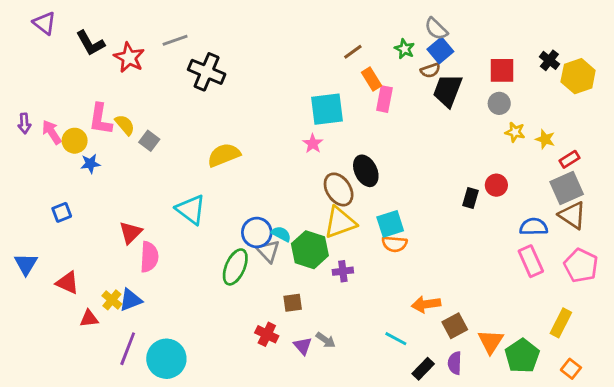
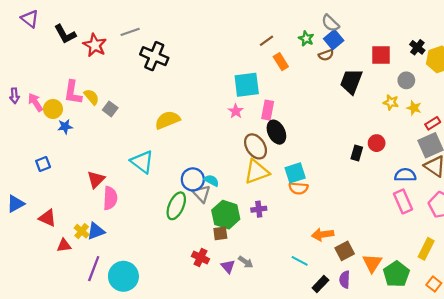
black trapezoid: (448, 90) -> (351, 81), moved
pink rectangle: (384, 99) -> (268, 110), moved
gray circle: (499, 103) -> (406, 80), moved
green hexagon: (310, 250) -> (226, 215), moved
blue triangle: (26, 264) -> (16, 204), turned 30

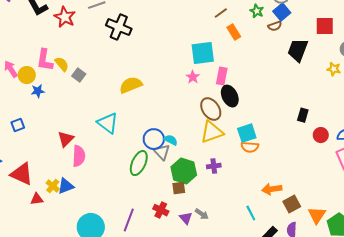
red circle: (377, 143) -> (321, 135), moved
red triangle: (47, 218) -> (22, 174), size x1.4
cyan line: (300, 261) -> (251, 213), turned 35
purple line: (94, 269) -> (129, 220), moved

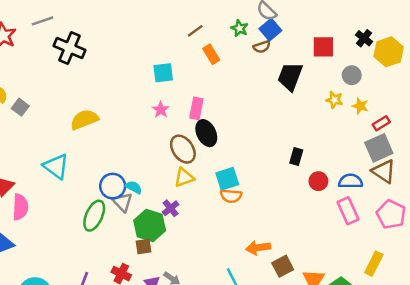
cyan square: (203, 53) -> (163, 73), moved, size x0.7
yellow triangle: (212, 132) -> (184, 177), size x0.7
purple cross: (214, 166) -> (171, 208), moved, turned -32

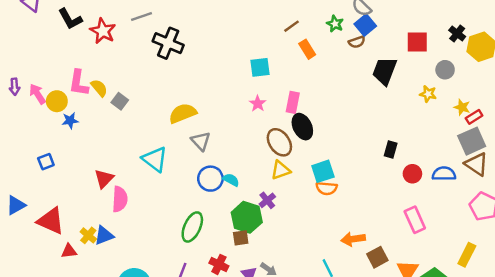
yellow star: (360, 106) -> (462, 107), moved
gray triangle: (123, 202) -> (201, 141), moved
pink rectangle: (348, 211) -> (415, 220), moved
green ellipse: (94, 216) -> (192, 227), moved

